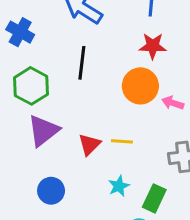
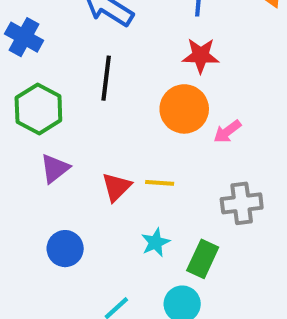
pink arrow: (173, 103) -> (227, 132), turned -55
purple triangle: (43, 131) -> (55, 168), size x0.7

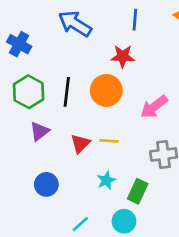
red star: (201, 56) -> (123, 56), moved
black line: (106, 78) -> (67, 92), moved
orange circle: (184, 109) -> (106, 90), moved
pink arrow: (227, 132) -> (154, 107), size x1.5

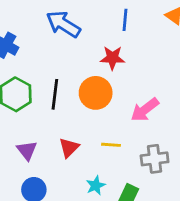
purple triangle: (40, 131) -> (27, 150), moved, turned -30
yellow line: (109, 141) -> (111, 145), moved

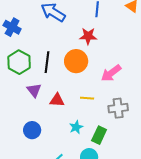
red triangle: (69, 148) -> (57, 100), turned 49
purple triangle: (27, 150) -> (34, 90), moved

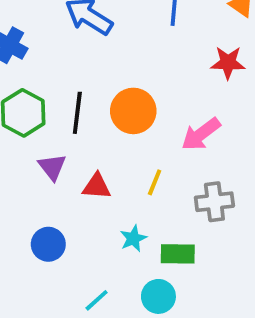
red star: (88, 36) -> (228, 63), moved
yellow line: (87, 98) -> (155, 182), turned -72
green rectangle: (99, 135) -> (178, 254), turned 66

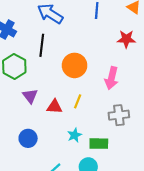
black line: (77, 113) -> (42, 45), moved
pink arrow: (201, 134) -> (111, 78), turned -40
yellow line: (155, 182) -> (78, 101), moved

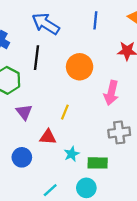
orange circle: (75, 65) -> (80, 67), moved
yellow line: (78, 101) -> (65, 112), moved
red triangle: (54, 107) -> (48, 137), moved

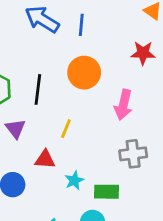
blue line: (95, 20) -> (81, 25), moved
black line: (37, 58) -> (38, 89), moved

